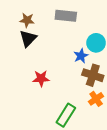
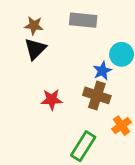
brown cross: (93, 75) -> (97, 95), moved

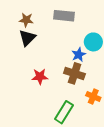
orange cross: (122, 126) -> (93, 96), turned -32

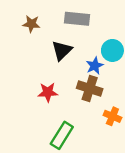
black triangle: (27, 38) -> (62, 50), moved
green rectangle: (64, 112) -> (62, 135), moved

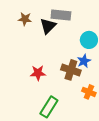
black triangle: (62, 50) -> (48, 26), moved
blue star: (95, 66) -> (84, 61), moved

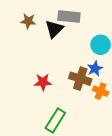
orange cross: (89, 92) -> (101, 91), moved

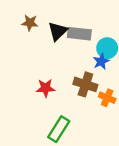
gray rectangle: (69, 17) -> (79, 34), moved
blue star: (95, 69) -> (101, 61), moved

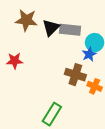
brown star: (30, 23) -> (26, 20), size x1.5
red star: (46, 88) -> (15, 61), moved

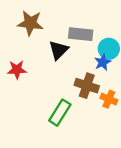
black triangle: (51, 28) -> (59, 50), moved
green rectangle: (52, 114) -> (60, 113), moved

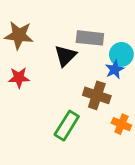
brown star: (30, 23) -> (19, 35), moved
orange cross: (109, 99) -> (121, 124), moved

